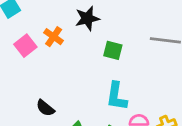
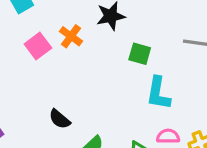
cyan L-shape: (117, 96) -> (158, 93), moved

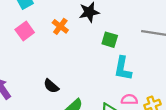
pink square: (38, 46) -> (25, 31), moved

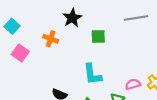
cyan L-shape: (123, 68) -> (92, 74), moved

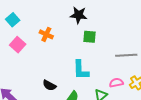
black star: (72, 18) -> (79, 15), moved, turned 30
gray line: (136, 18) -> (126, 55), moved

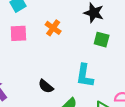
pink square: (18, 45) -> (18, 33), turned 35

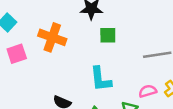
orange cross: (53, 28) -> (52, 37), size x1.5

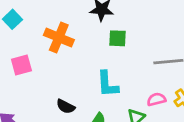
pink square: (17, 54) -> (21, 65), moved

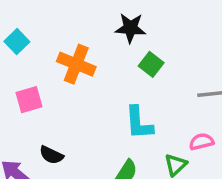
green square: (118, 38) -> (151, 64), turned 36
black semicircle: (66, 107) -> (51, 155), moved

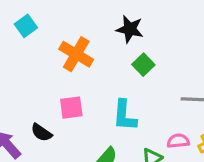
pink square: (29, 100) -> (71, 108), moved

